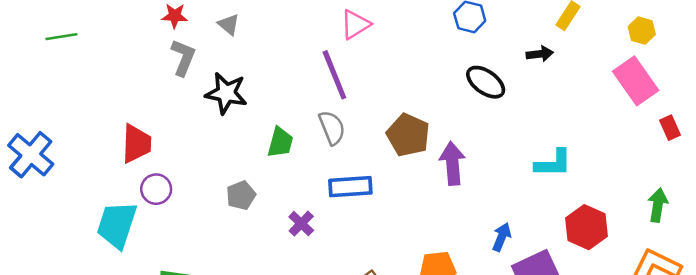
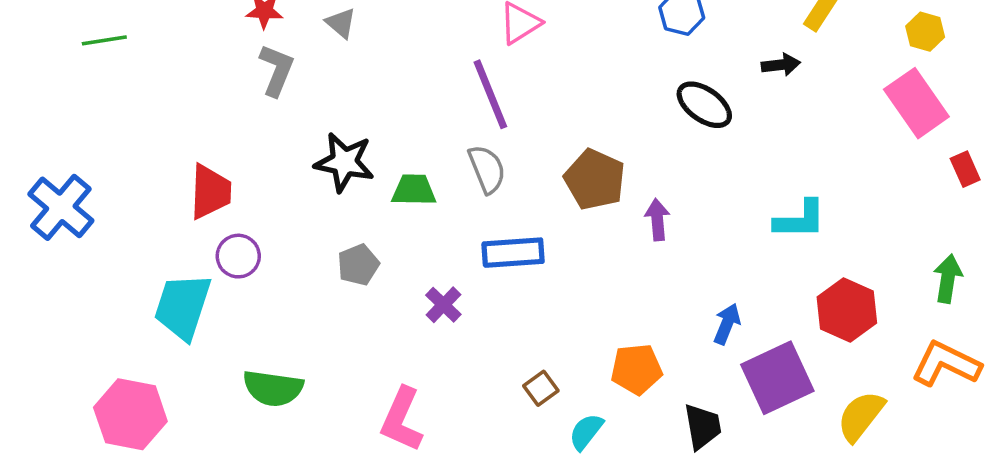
black star: (226, 93) -> (344, 162), moved
green trapezoid: (280, 142) -> (414, 190), turned -104
purple arrow: (452, 163) -> (657, 220), size x0.7

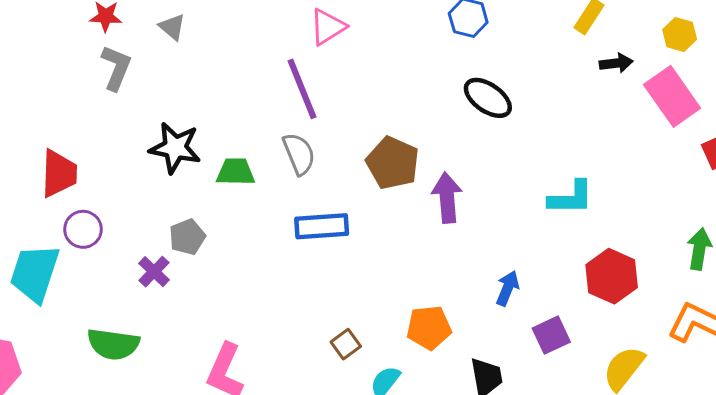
black arrow: (781, 65) -> (616, 63), moved
purple arrow: (657, 220) -> (447, 198), size x1.4
purple cross: (443, 305) -> (154, 272), moved
purple square: (777, 378) -> (551, 335), size x0.6

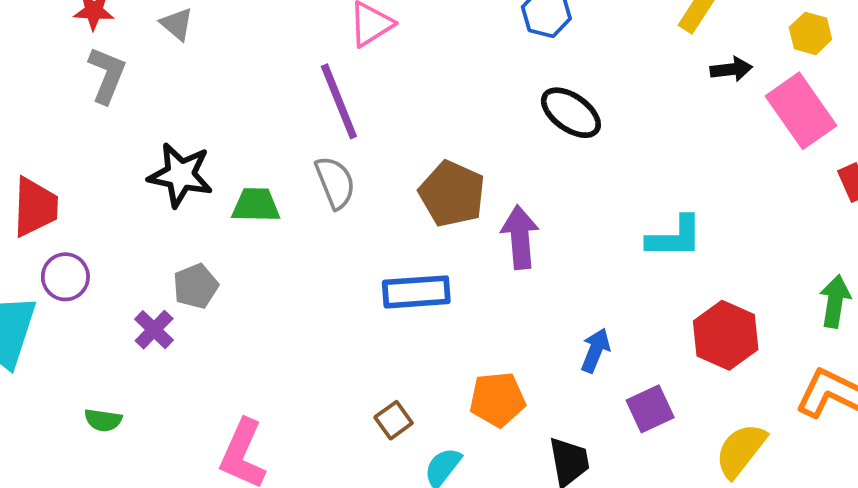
blue rectangle: (322, 226) -> (416, 292), moved
green semicircle: (113, 344) -> (103, 420), size x0.6

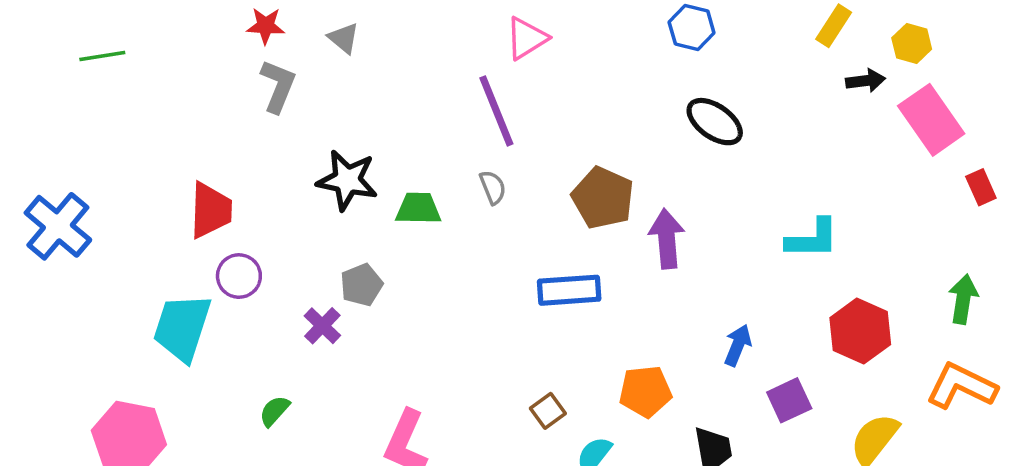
yellow hexagon: (810, 33) -> (912, 43), moved
gray semicircle: (335, 182) -> (493, 187), size x0.7
green semicircle: (103, 420) -> (274, 411), turned 124

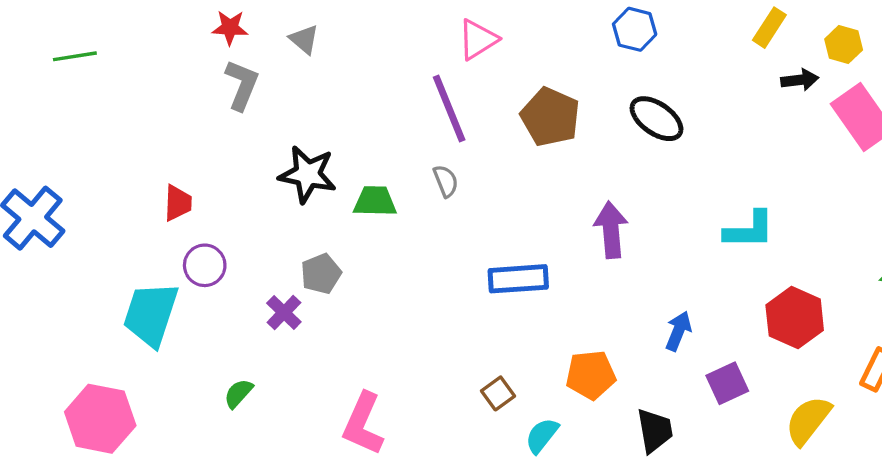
brown pentagon: (603, 198) -> (550, 117), moved
red trapezoid: (211, 210) -> (178, 203), size x0.7

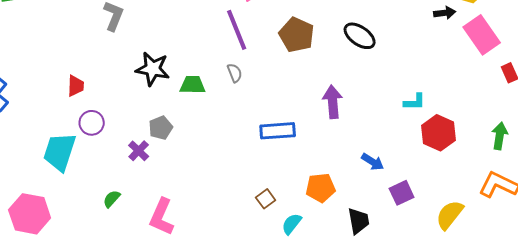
cyan L-shape: (749, 230) -> (415, 102), size x0.7
red hexagon: (795, 318) -> (439, 133), moved
blue arrow: (678, 331) -> (373, 162), turned 100
pink L-shape: (363, 424) -> (162, 217), moved

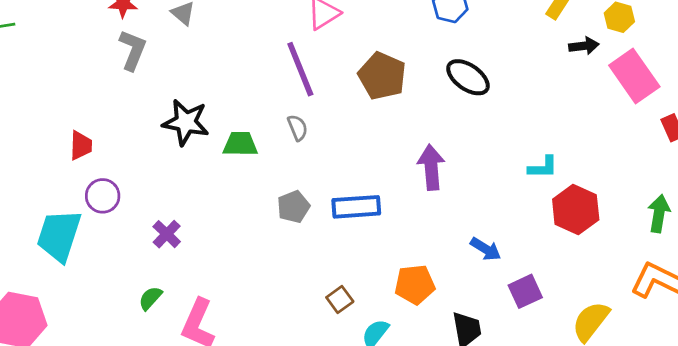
gray pentagon: (161, 128) -> (293, 207), moved
green semicircle: (112, 199) -> (150, 298), moved

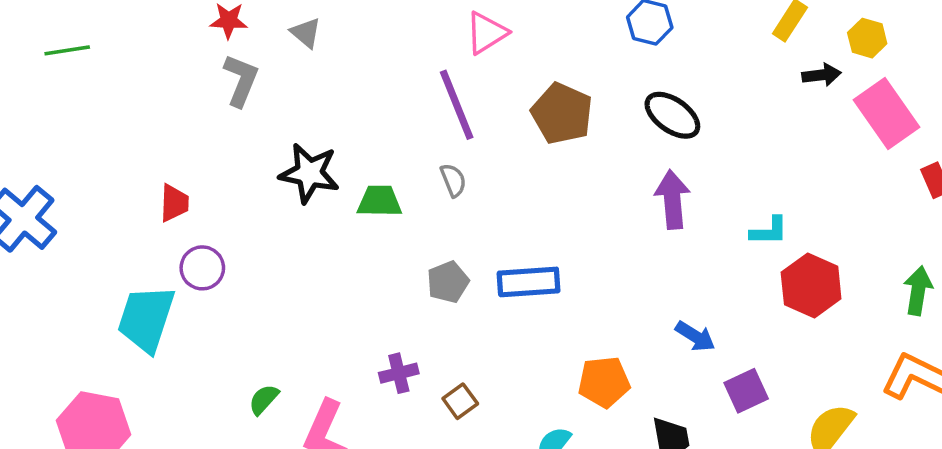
purple arrow: (431, 167) -> (672, 199), moved
purple cross: (167, 234) -> (399, 373), moved, turned 32
brown square: (340, 299) -> (460, 401), moved

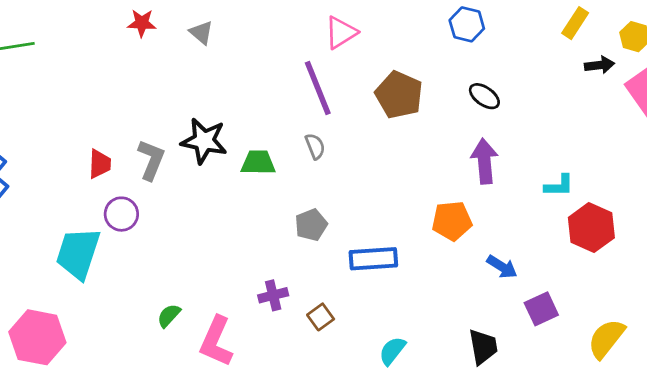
gray L-shape: (241, 80) -> (151, 160), moved
black ellipse: (672, 115) -> (484, 96), size x0.7
blue rectangle: (529, 282) -> (373, 259), moved
orange pentagon: (604, 382) -> (452, 221), moved

